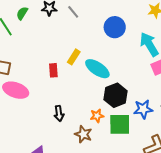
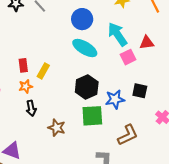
yellow rectangle: (74, 57) -> (43, 71), moved
cyan ellipse: (97, 69) -> (85, 48), moved
orange star: (97, 116) -> (26, 86), moved

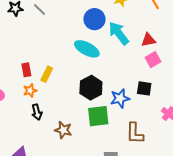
blue circle: (82, 19) -> (94, 19), moved
pink square: (128, 57) -> (153, 60), moved
brown L-shape: (128, 135) -> (135, 133), turned 120

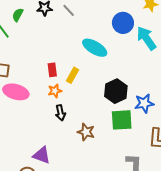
cyan ellipse: (87, 49) -> (95, 48), moved

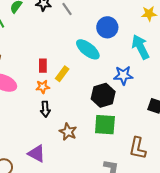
blue circle: (123, 23) -> (107, 27), moved
blue star: (144, 103) -> (123, 75), moved
purple triangle: (42, 155) -> (37, 154), moved

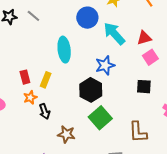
blue circle: (107, 27) -> (87, 18), moved
cyan ellipse: (88, 49) -> (64, 50), turned 60
black arrow: (45, 109) -> (45, 111), moved
green square: (105, 125) -> (100, 118), turned -30

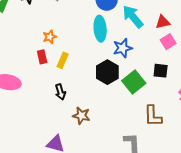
cyan ellipse: (64, 50) -> (100, 29), moved
orange star: (30, 97) -> (50, 37), moved
green square: (100, 118) -> (134, 82), moved

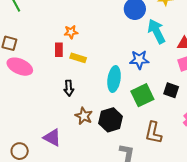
cyan ellipse: (100, 29) -> (114, 79), moved
yellow rectangle: (63, 60) -> (78, 58), turned 70
black hexagon: (107, 72) -> (111, 120), moved

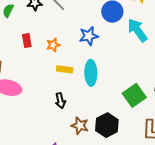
red rectangle: (59, 50) -> (27, 41), moved
blue star: (139, 60) -> (89, 36), moved
cyan ellipse: (114, 79) -> (91, 73), moved

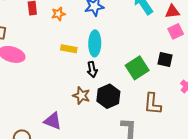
yellow rectangle: (65, 69) -> (69, 49), moved
black arrow: (60, 101) -> (92, 69), moved

